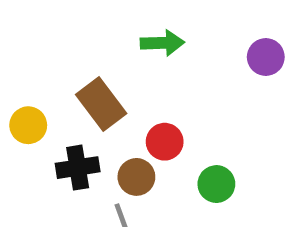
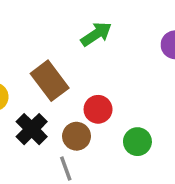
green arrow: (162, 43) -> (96, 34), turned -32
black cross: (78, 168) -> (32, 129), turned -36

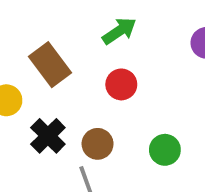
brown rectangle: (50, 81) -> (50, 65), moved
red circle: (98, 109) -> (121, 84), moved

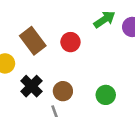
green arrow: (119, 31) -> (104, 19), moved
red circle: (121, 84) -> (70, 42), moved

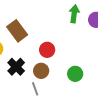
green arrow: (104, 19) -> (74, 14), turned -48
red circle: (70, 42) -> (47, 50), moved

